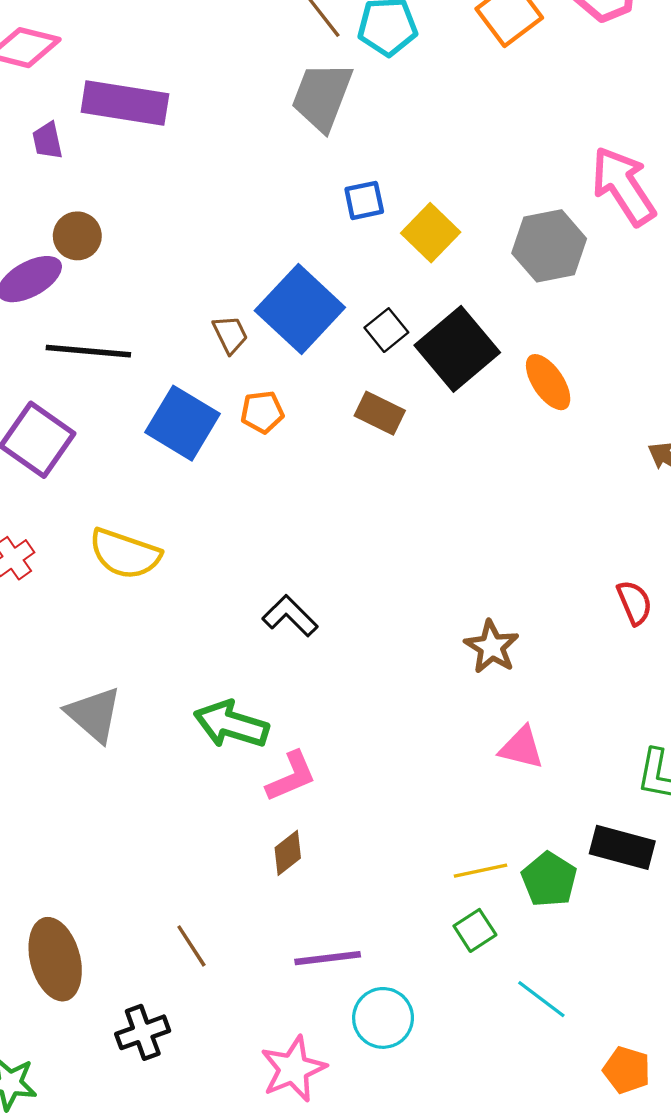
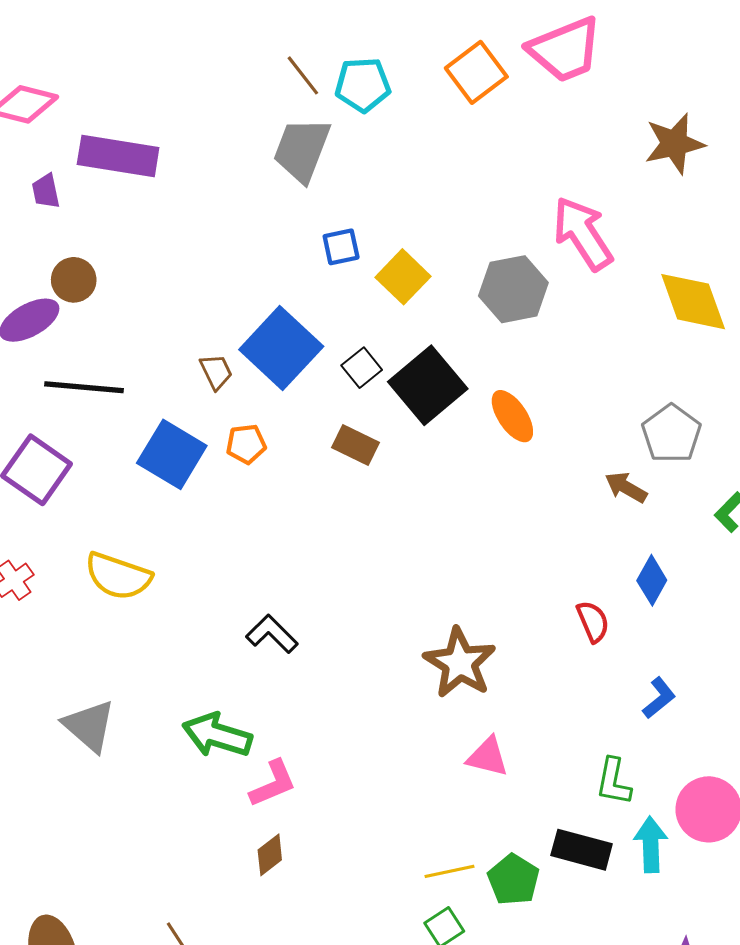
brown star: (492, 647) -> (460, 663), size x1.4

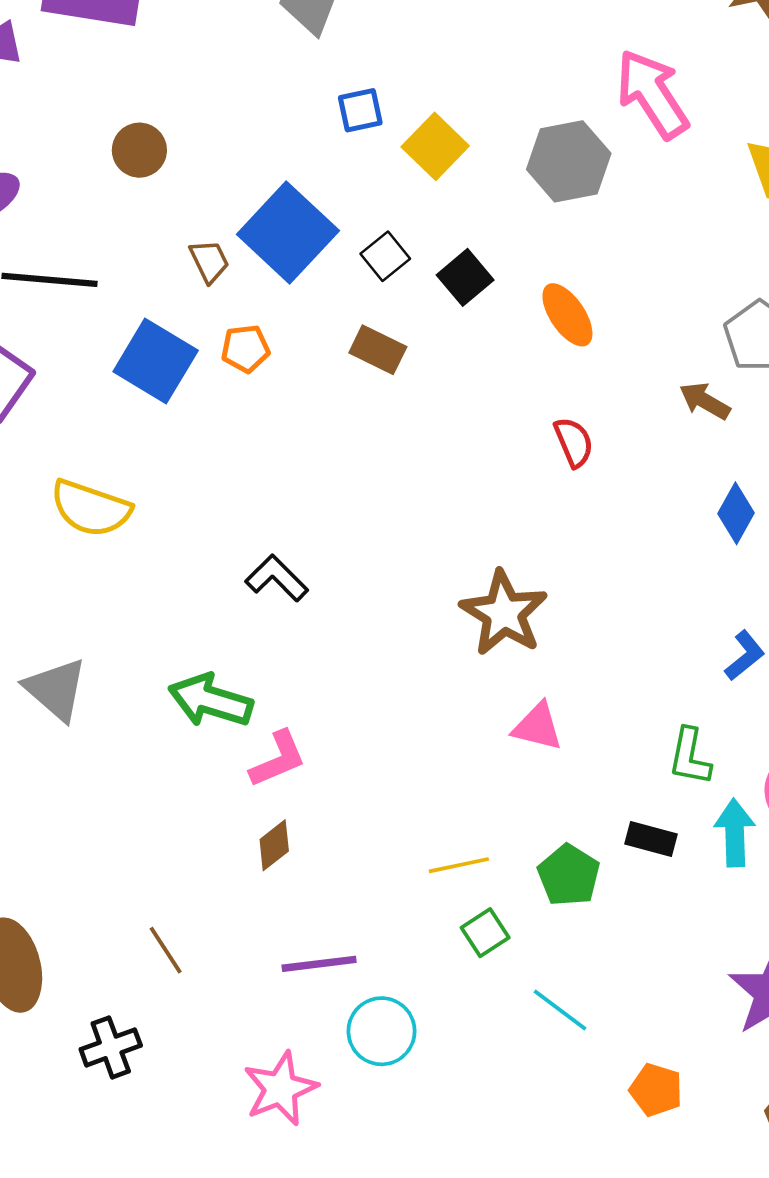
brown circle: (74, 280) -> (139, 150), moved
black square: (428, 385) -> (465, 277), size x0.6
red semicircle: (593, 622) -> (574, 442), moved
black rectangle: (582, 850) -> (651, 839), size x0.7
yellow line: (449, 871) -> (459, 865), moved

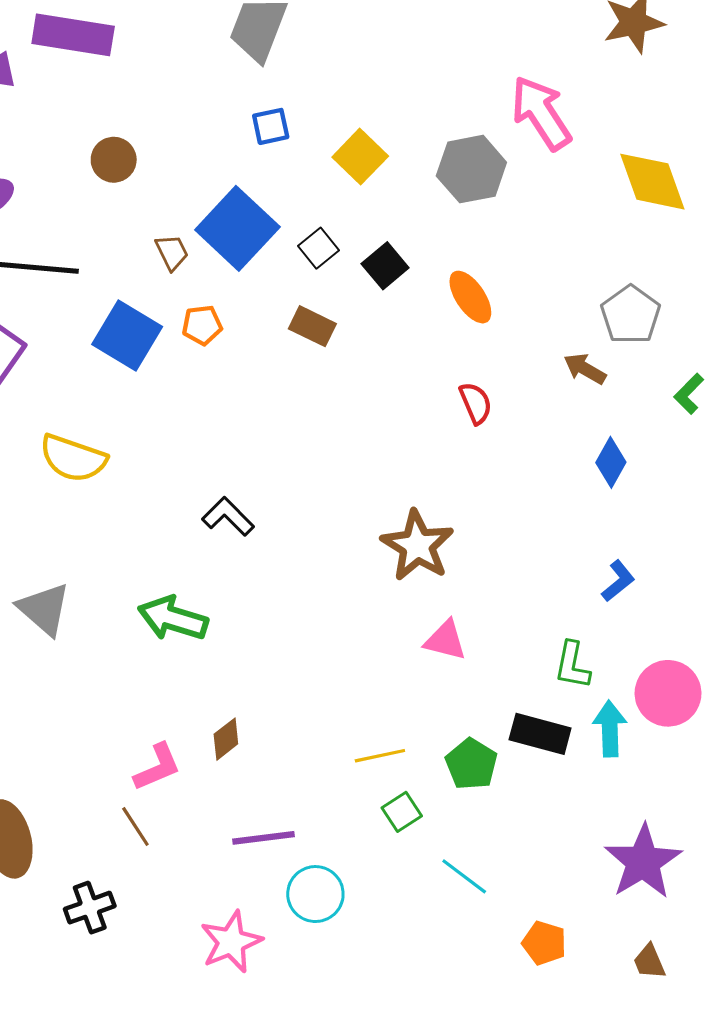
blue square: (360, 110) -> (271, 126), moved
pink L-shape: (278, 759) -> (157, 767), moved
black rectangle: (651, 839) -> (540, 734), size x1.4

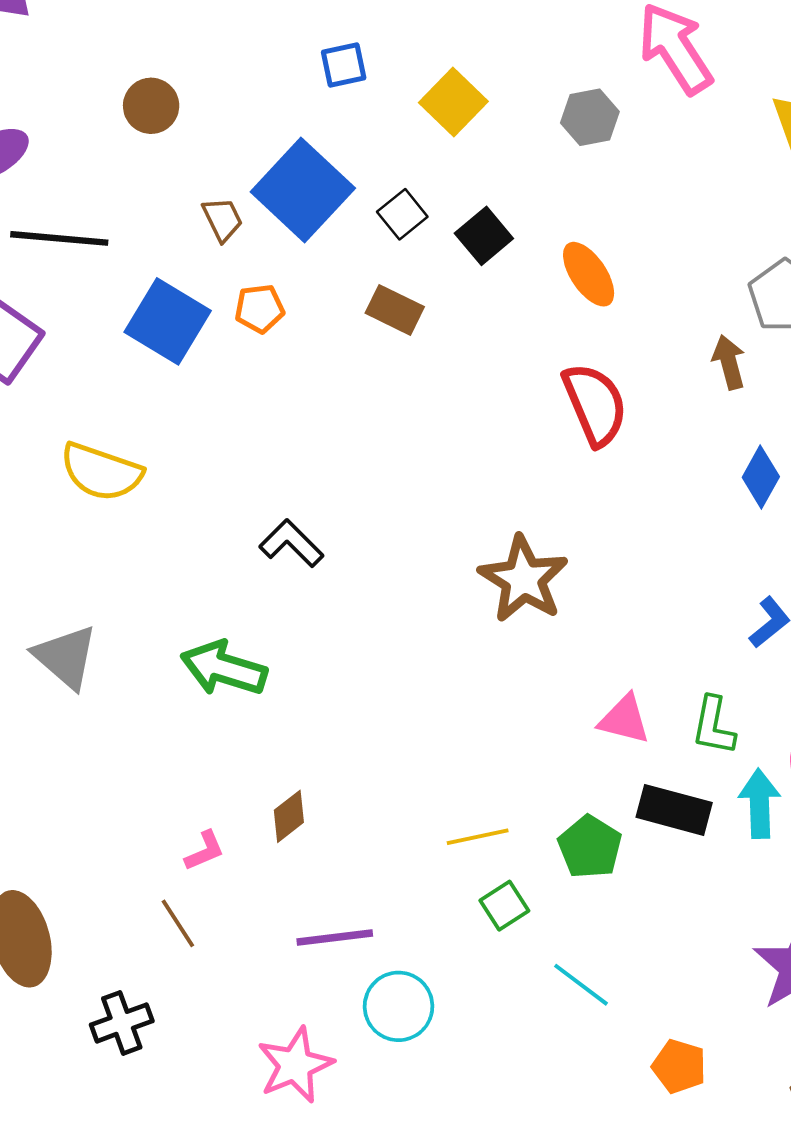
gray hexagon: (471, 169) -> (590, 117), size x0.7
brown arrow: (585, 369) -> (729, 362), turned 45
red semicircle: (476, 403) -> (595, 404), size x1.6
pink triangle: (445, 640) -> (624, 719), moved
pink L-shape: (157, 767) -> (205, 851), size x0.7

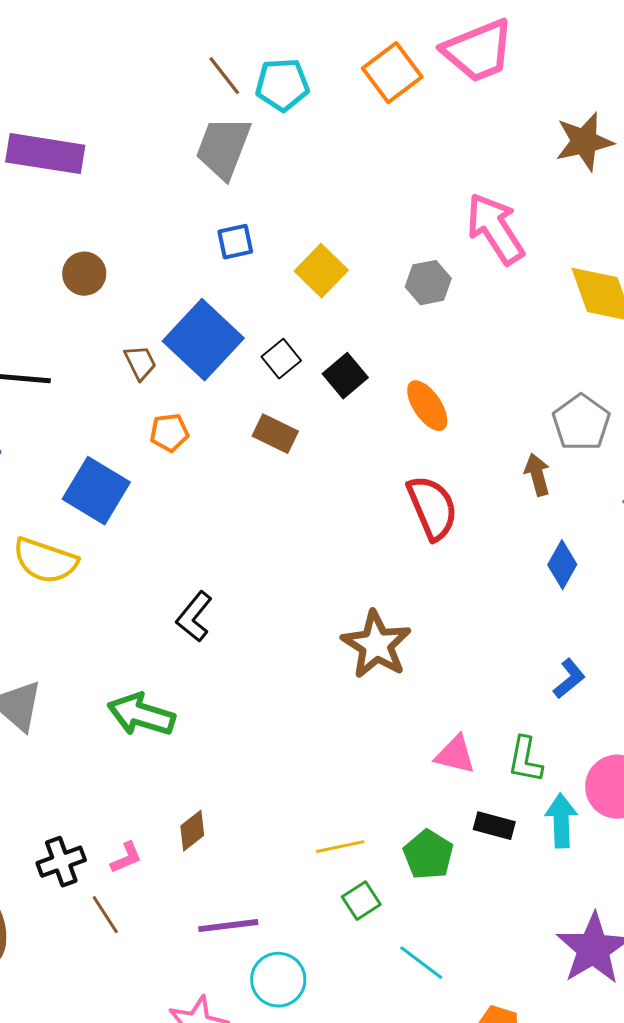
blue square: (168, 321) -> (96, 491), moved
black L-shape: (291, 543) -> (194, 617), turned -96
black rectangle: (674, 810) -> (494, 826), size x0.7
black cross: (122, 1023) -> (61, 862), moved

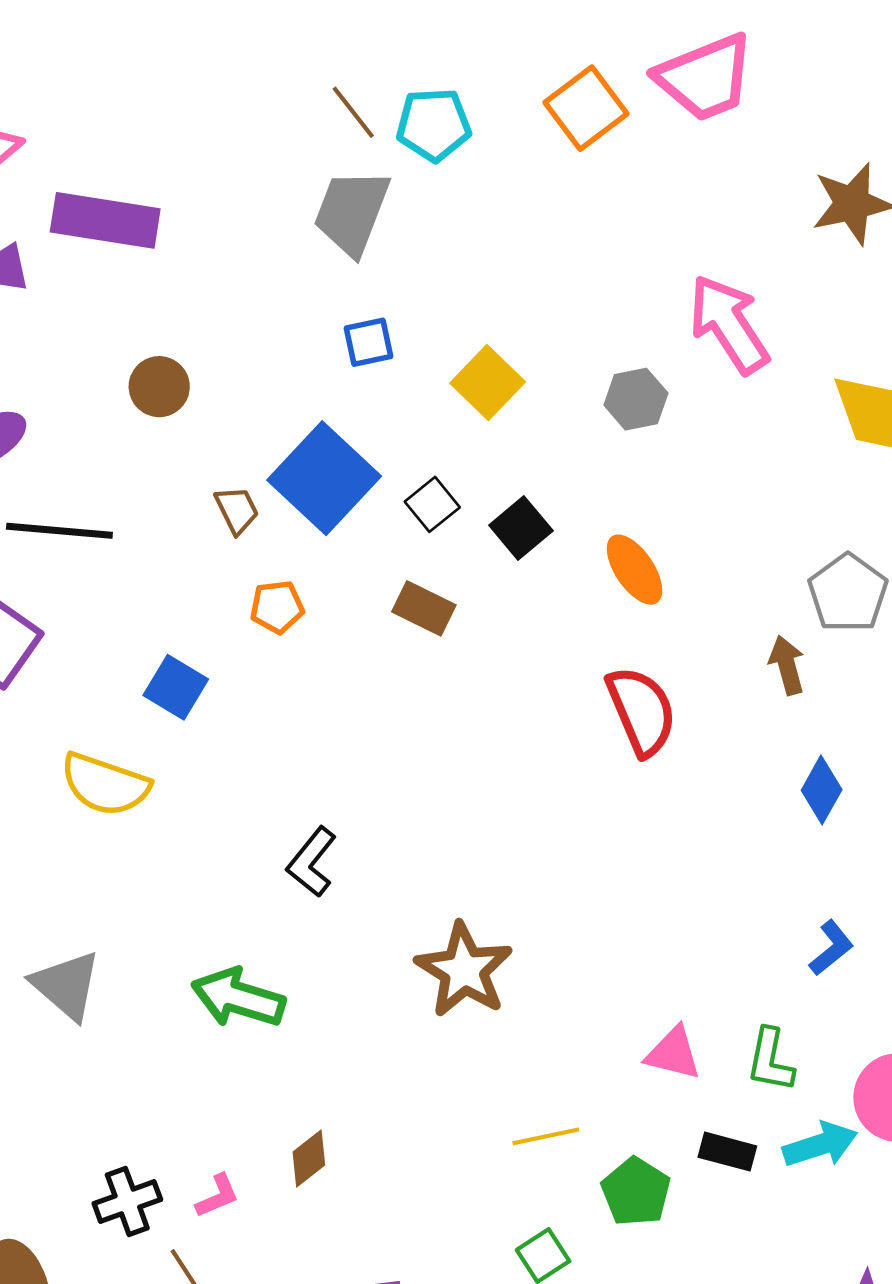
blue square: (96, 491) -> (176, 687), size x0.7
brown star: (376, 645) -> (464, 970), moved
cyan arrow: (561, 821) -> (820, 1145), turned 74
yellow line: (340, 847) -> (546, 1136), moved

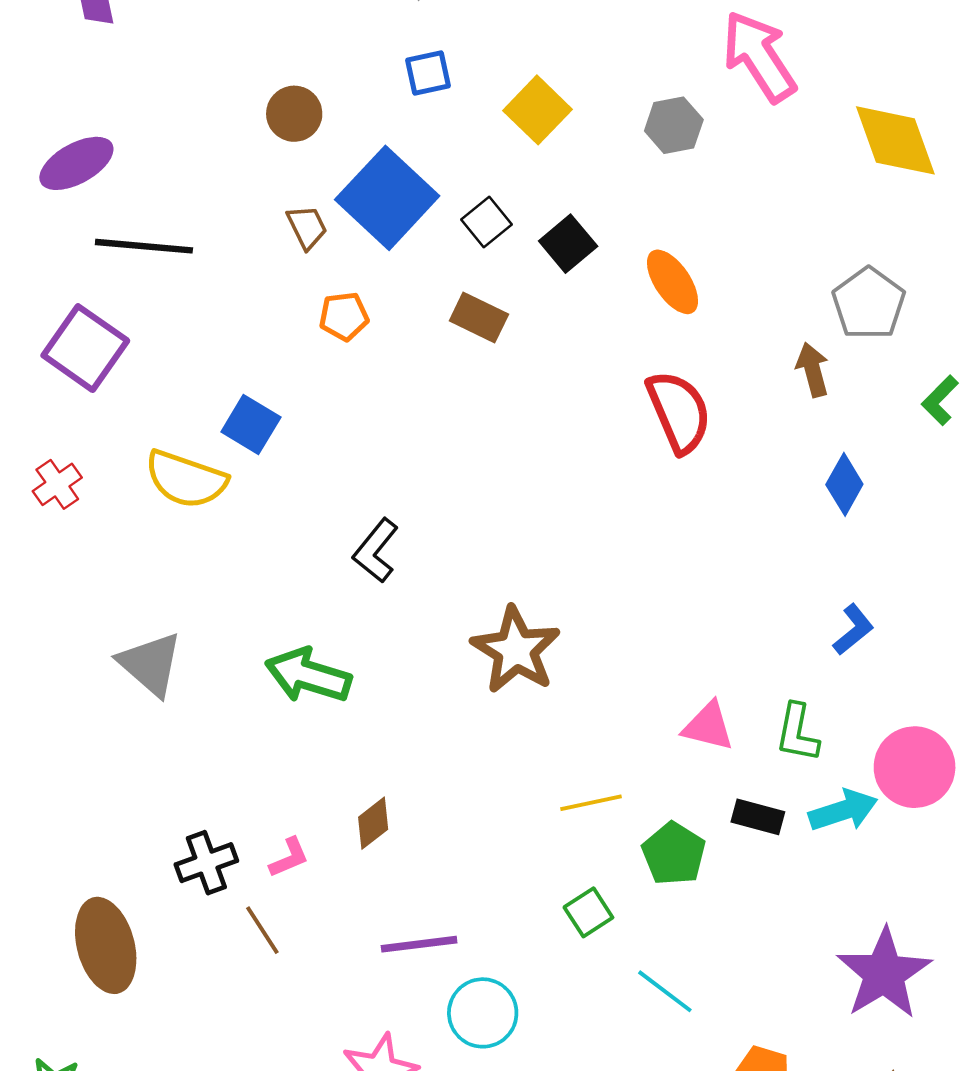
brown circle: (159, 387) -> (294, 114), moved
blue square: (176, 687) -> (251, 425), moved

